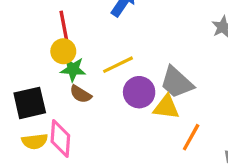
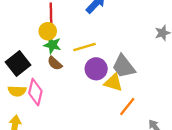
black square: (30, 103) -> (18, 63), turned -35

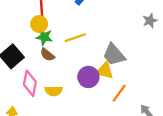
purple circle: (96, 69) -> (88, 77), moved
yellow semicircle: (17, 91) -> (54, 91), moved

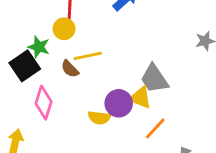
green star: (44, 37) -> (39, 47), moved
yellow line: (75, 38) -> (88, 56), moved
yellow semicircle: (54, 91) -> (99, 118), moved

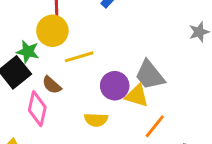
yellow circle: (64, 29) -> (52, 31), size x1.4
brown semicircle: (70, 69) -> (52, 85), moved
purple circle: (119, 103) -> (115, 86), moved

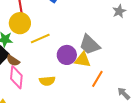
brown semicircle: (52, 85) -> (13, 61), moved
yellow semicircle: (96, 120) -> (47, 81), moved

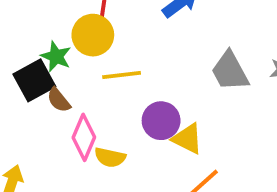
gray trapezoid: (90, 45) -> (230, 71), moved
pink diamond: (16, 77) -> (84, 137), moved

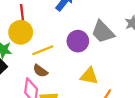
brown semicircle: (59, 100) -> (40, 71), moved
purple circle: (161, 121) -> (78, 41), moved

